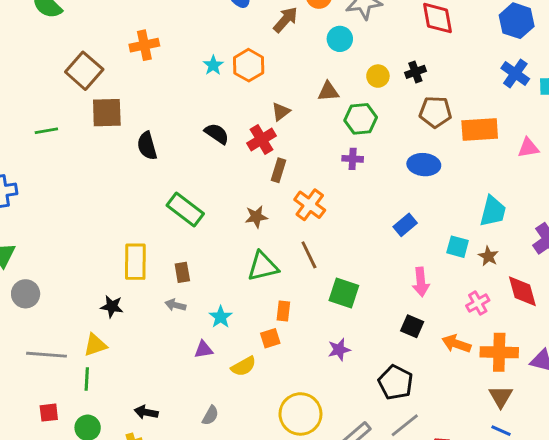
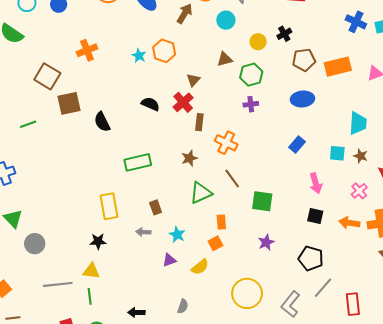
green rectangle: (185, 209) -> (138, 162), turned -40
brown rectangle: (182, 272) -> (156, 207), moved
yellow triangle: (95, 345) -> (91, 271), turned 36

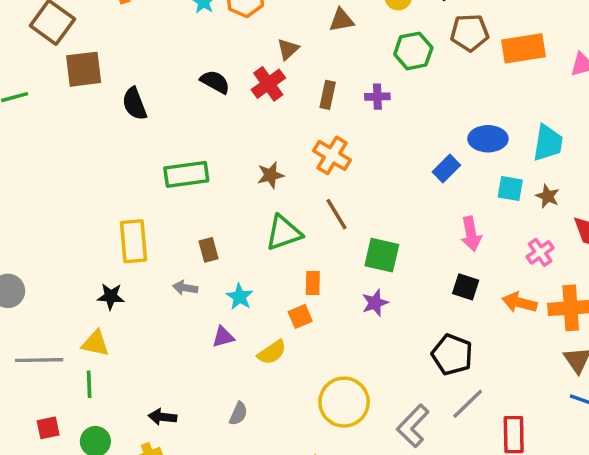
green hexagon: (251, 75) -> (413, 51), moved
blue ellipse: (302, 99) -> (488, 139), moved
brown rectangle: (199, 122) -> (328, 95), moved
purple star: (266, 242) -> (375, 303), moved

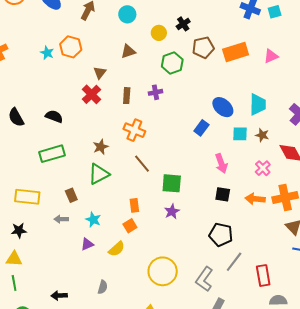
black semicircle: (215, 82) -> (54, 116), moved
blue ellipse: (488, 139) -> (223, 107), turned 50
green triangle: (284, 233) -> (99, 174), moved
yellow rectangle: (133, 241) -> (27, 197), turned -70

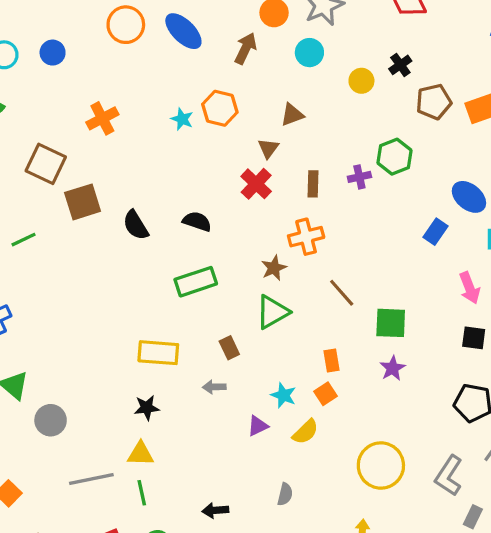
brown triangle: (128, 51) -> (292, 115), moved
green hexagon: (172, 63) -> (394, 157), moved
orange cross: (134, 130) -> (306, 237), moved, turned -35
cyan star: (93, 220) -> (283, 395), moved

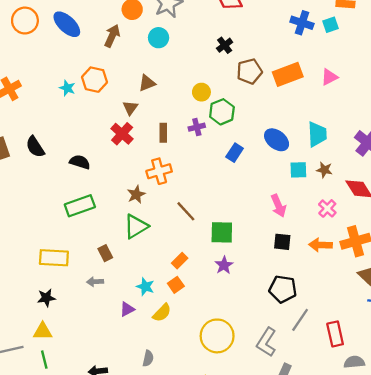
yellow circle: (361, 81) -> (201, 92), moved
black semicircle: (136, 225) -> (35, 147), moved
blue rectangle: (436, 232) -> (235, 153), moved
orange rectangle: (332, 361) -> (180, 261), turned 56

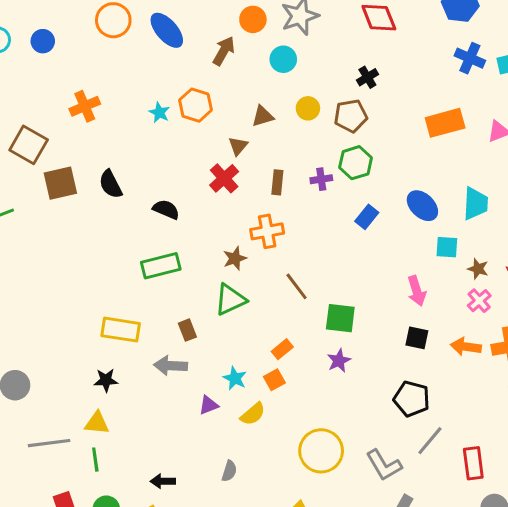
brown pentagon: (249, 71) -> (351, 116), moved
yellow circle: (201, 92) -> (308, 108), moved
brown star: (324, 170) -> (478, 269), moved
gray arrow: (95, 282) -> (171, 366), size x1.5
gray L-shape: (266, 342) -> (384, 465), turned -68

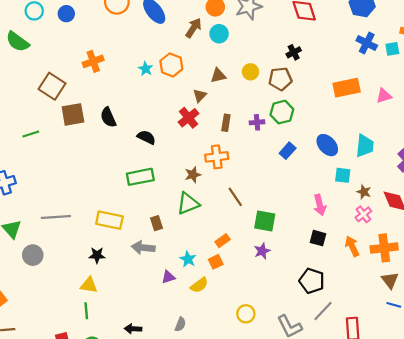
cyan circle: (283, 59) -> (219, 34), moved
orange arrow: (466, 347) -> (352, 246), turned 54
gray line: (49, 443) -> (56, 217), moved
yellow circle: (321, 451) -> (246, 314), size x0.6

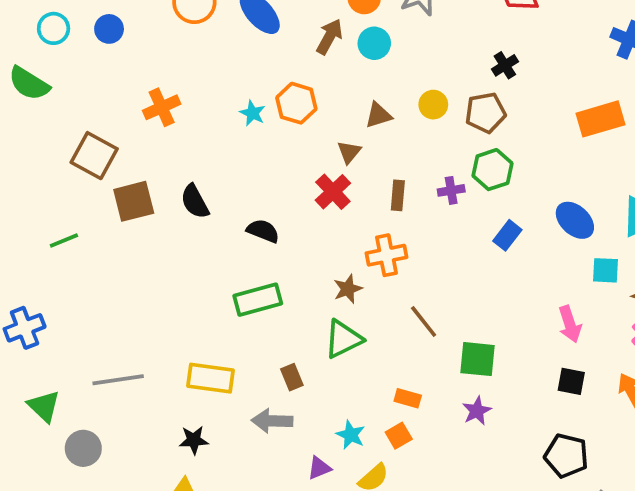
orange rectangle: (223, 241) -> (408, 398), turned 56

